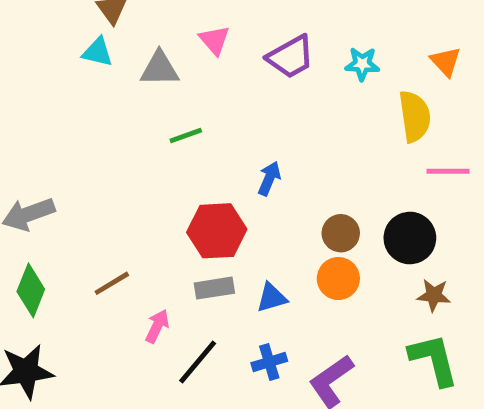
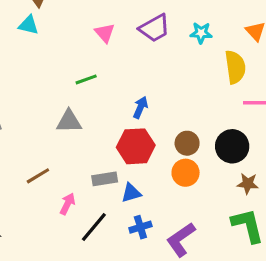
pink triangle: (214, 40) -> (105, 33), moved
gray triangle: (160, 69) -> (69, 121), moved
red hexagon: (217, 231) -> (136, 146), moved
blue triangle: (272, 298) -> (131, 193), moved

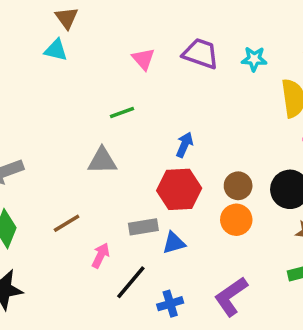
purple trapezoid: (154, 28) -> (201, 54), turned -132
blue cross: (140, 227) -> (170, 304), moved

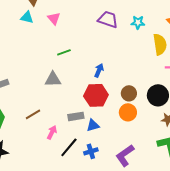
pink triangle: (143, 59) -> (54, 18), moved
blue cross: (170, 304) -> (91, 151), moved

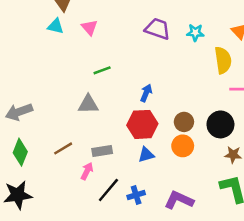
gray rectangle: (76, 116) -> (102, 151), moved
blue triangle: (93, 125) -> (146, 155), moved
purple L-shape: (125, 155) -> (179, 200), turned 60

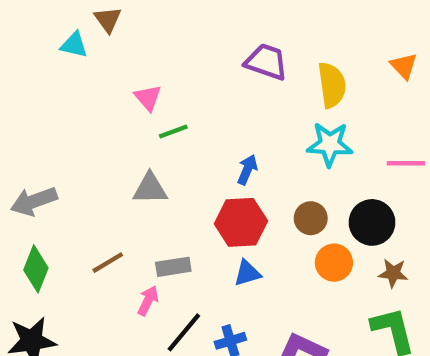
cyan triangle: (55, 26) -> (74, 45), moved
pink triangle: (89, 27) -> (148, 98), moved
cyan star: (195, 33) -> (330, 144), moved, size x1.5
yellow semicircle: (223, 60) -> (332, 85), moved
orange circle: (183, 146) -> (334, 263), moved

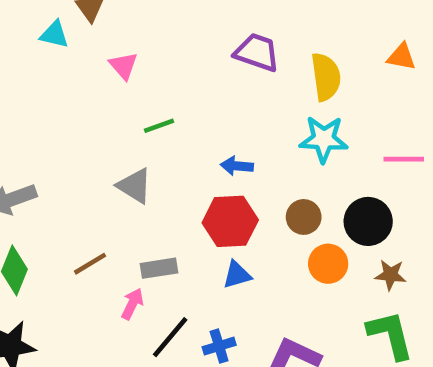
orange triangle: (404, 66) -> (402, 57), turned -36
pink triangle: (148, 98) -> (123, 66), moved
blue arrow: (247, 170) -> (237, 166), turned -108
gray triangle: (150, 189) -> (135, 186), turned 33

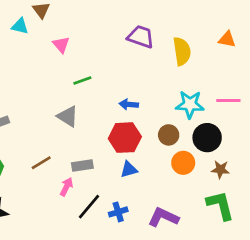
cyan star: (324, 139) -> (190, 104), moved

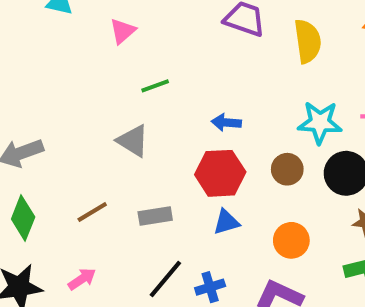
pink triangle: (61, 45) -> (123, 31), turned 30
orange circle: (183, 163) -> (291, 240), moved
pink arrow: (66, 187) -> (82, 279), moved, turned 30

